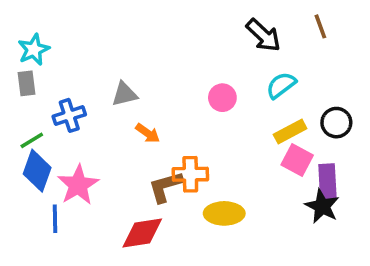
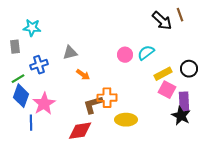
black arrow: (263, 35) -> (162, 21), moved
cyan star: (34, 50) -> (32, 28), moved, turned 30
cyan semicircle: (281, 85) -> (146, 53), moved

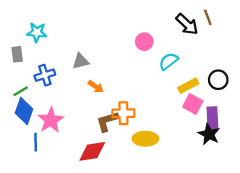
pink circle: (125, 55) -> (144, 42), moved

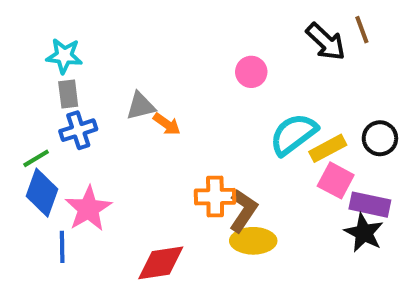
gray rectangle: (17, 54) -> (68, 94), moved
cyan semicircle: (169, 61) -> (293, 134), moved, size x1.4
orange arrow: (96, 87) -> (167, 124), moved
purple rectangle: (212, 118) -> (370, 205), turned -75
brown L-shape: (107, 121) -> (243, 211), moved, turned 140

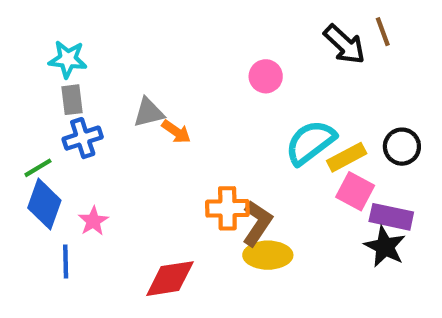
pink star: (88, 209) -> (93, 221), size x0.6

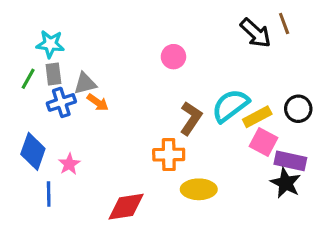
pink circle: (266, 76) -> (173, 57), moved
gray triangle: (149, 112) -> (85, 83), moved
orange arrow: (176, 132) -> (98, 102), moved
green line: (38, 168) -> (28, 79), moved, turned -30
brown L-shape: (257, 223) -> (191, 118), moved

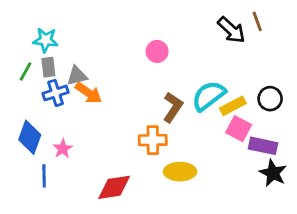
orange arrow: (98, 102) -> (88, 93), size x1.4
black star: (286, 183) -> (273, 173), moved

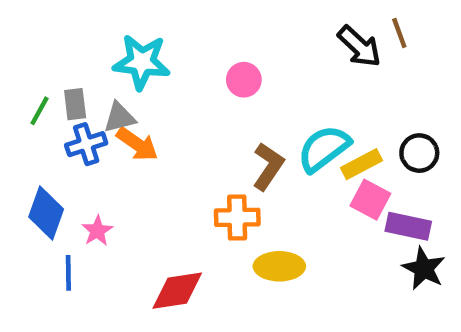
cyan star: (46, 40) -> (142, 62), moved, size x1.4

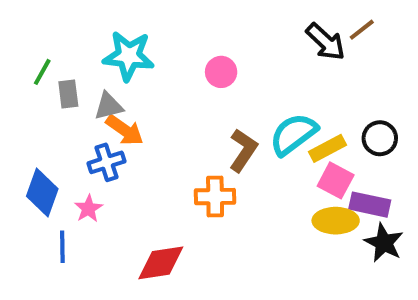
brown line: (399, 33) -> (362, 30), turned 72
green line: (40, 111) -> (42, 72), moved
blue cross: (86, 144) -> (107, 162), moved
yellow ellipse: (279, 266) -> (336, 221), moved

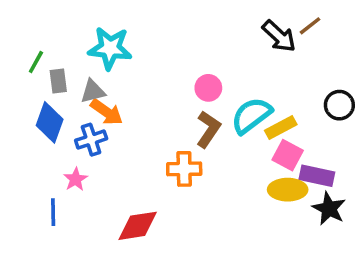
pink circle: (221, 72) -> (208, 88), moved
black circle: (380, 138) -> (339, 105), moved
blue diamond: (42, 193) -> (50, 122), moved

